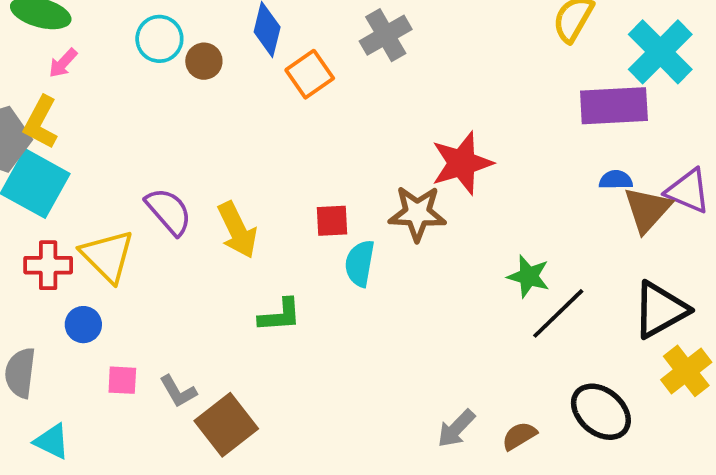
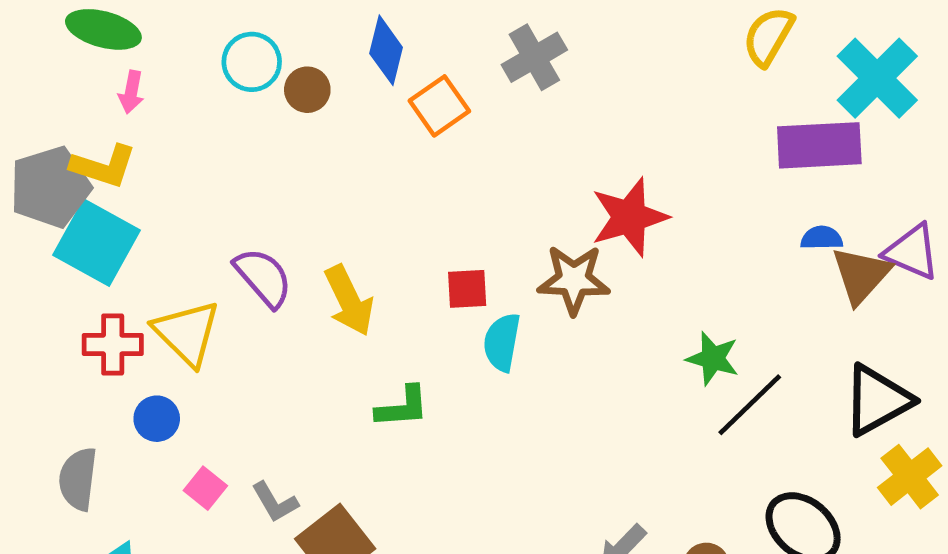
pink arrow: (63, 63) -> (131, 92), turned -32
yellow L-shape: (41, 122) -> (103, 166), turned -100
pink square: (122, 380) -> (205, 488), turned 36

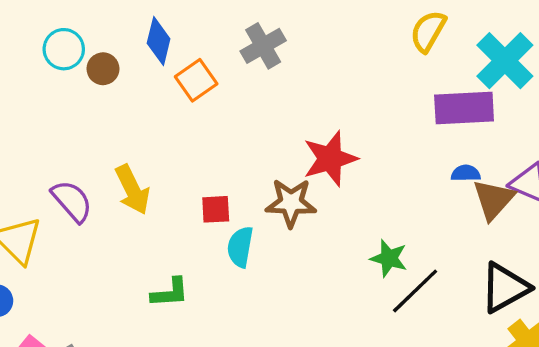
yellow arrow: (349, 301) -> (132, 190), moved

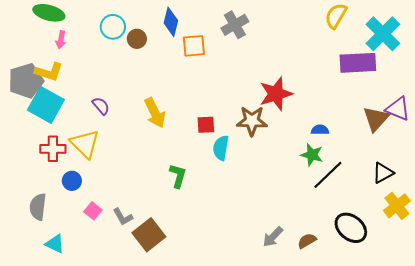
orange square: (196, 80) -> (194, 46), turned 30
blue semicircle: (466, 173) -> (320, 130), moved
purple semicircle: (72, 201) -> (101, 106), moved, size x0.7
black triangle: (505, 288) -> (383, 173), size x0.7
green L-shape: (170, 293) -> (178, 176), turned -70

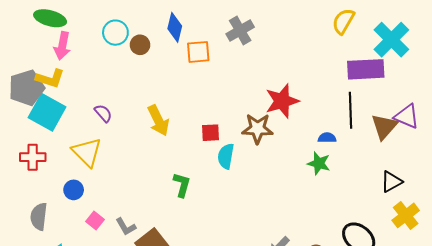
pink arrow: (61, 40) -> (62, 46), size x1.5
red cross: (53, 149) -> (33, 157), moved
black line: (328, 175) -> (350, 110), moved, turned -48

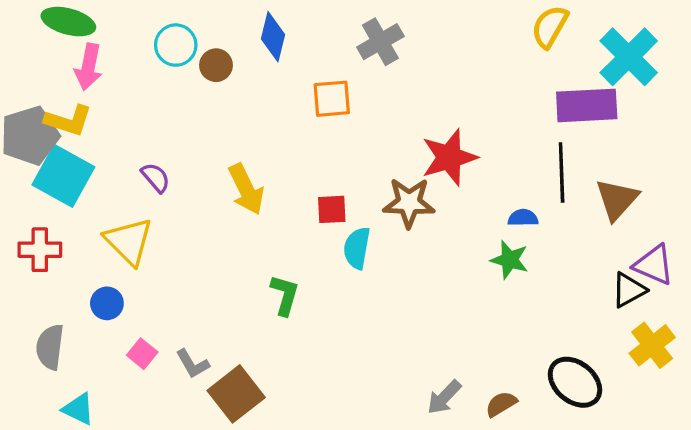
orange square: (198, 52) -> (332, 99), moved
purple triangle: (407, 116) -> (654, 265), moved

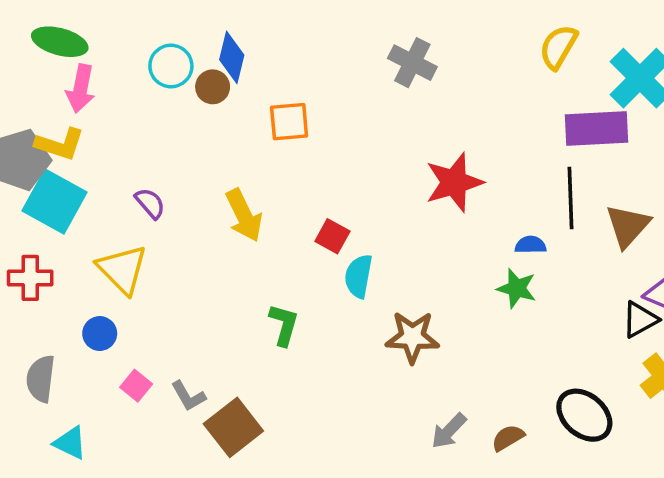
blue diamond: (273, 37) -> (232, 57), moved
gray cross: (380, 42) -> (412, 63), moved, turned -33
orange square: (332, 99) -> (289, 122), moved
brown star: (409, 203) -> (412, 337), moved
red square: (332, 209) -> (332, 236), turned 32

